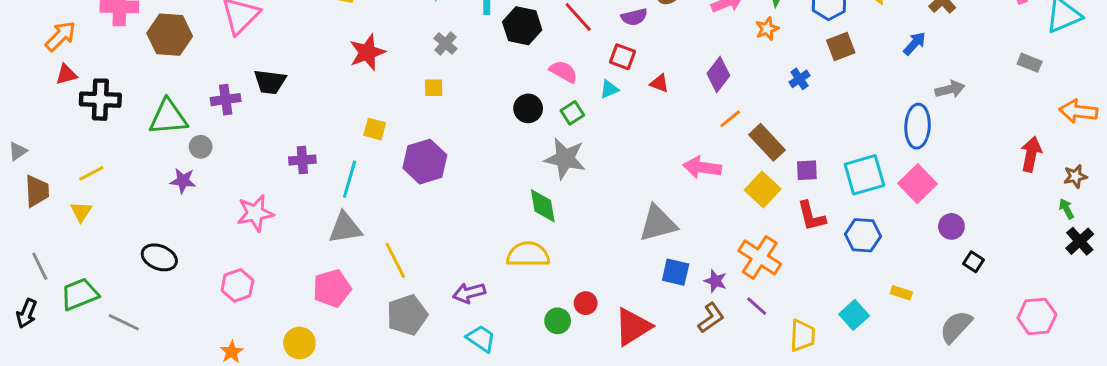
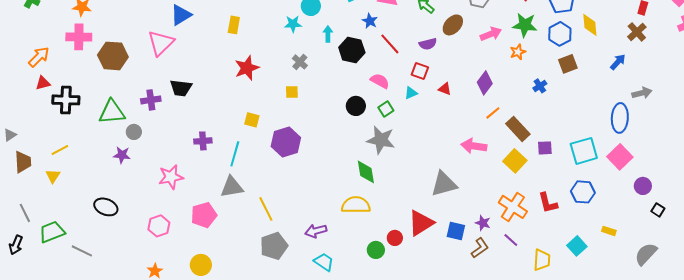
red L-shape: (811, 216) -> (548, 203), moved
blue square: (676, 272) -> (456, 231), moved
pink pentagon: (332, 288) -> (204, 215), moved
red triangle: (633, 327) -> (421, 223), moved

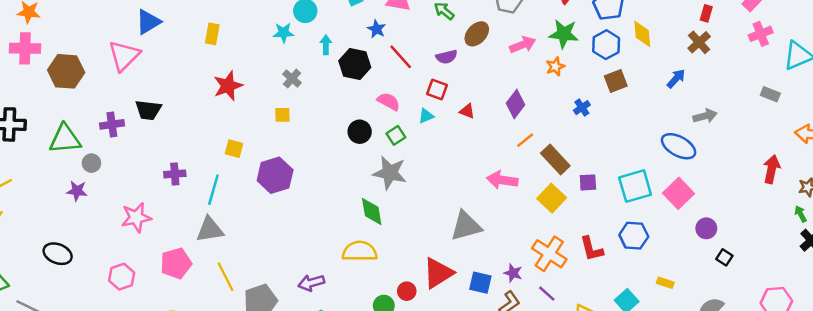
blue ellipse: (620, 118) -> (679, 146), turned -64
yellow line: (266, 209) -> (226, 277), moved

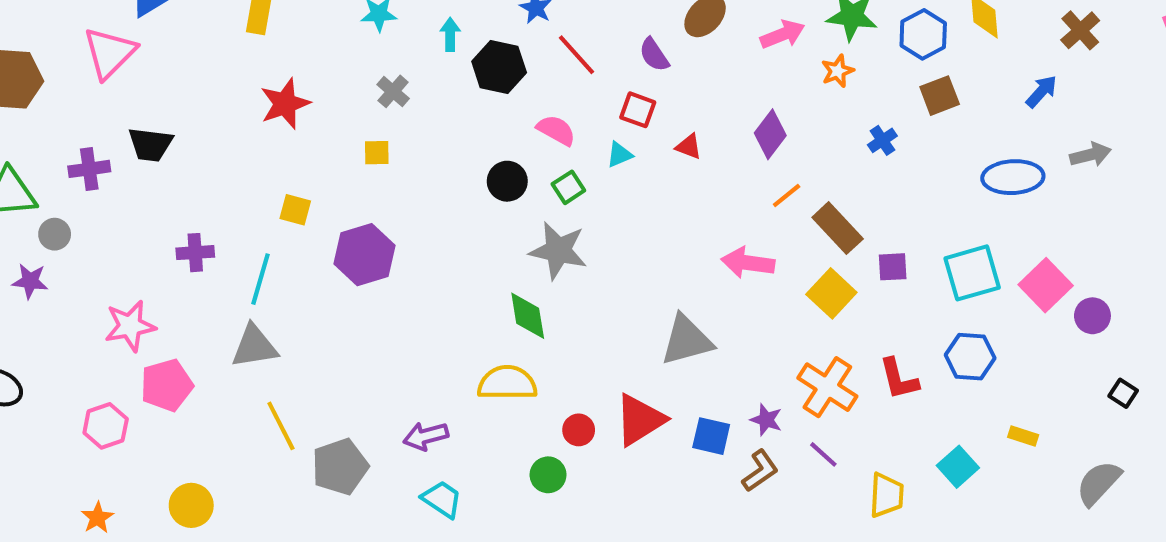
purple semicircle: (447, 57) -> (654, 55), turned 70
blue ellipse: (679, 146) -> (1013, 177), moved, turned -32
purple circle: (706, 228) -> (1092, 316), moved
pink pentagon: (176, 263) -> (167, 385), moved
red circle: (407, 291) -> (579, 430), moved

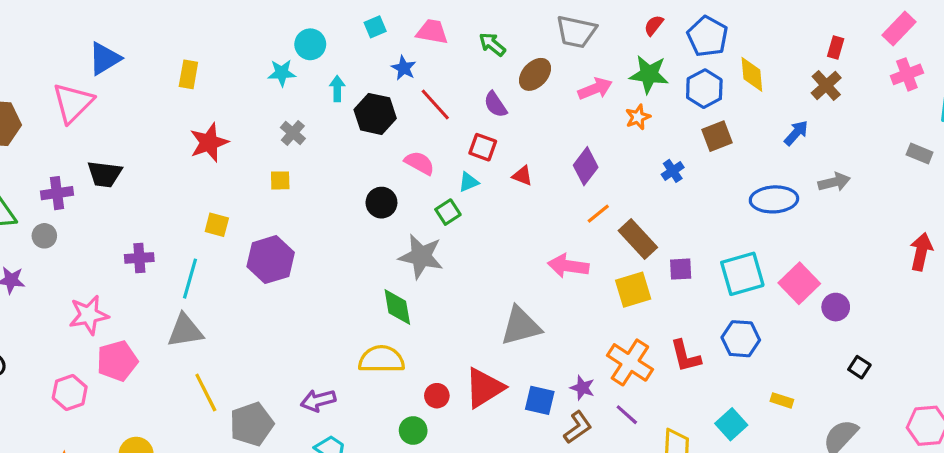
green square: (568, 187) -> (448, 212), moved
gray circle: (55, 234) -> (44, 236), moved
yellow square: (831, 293) -> (633, 290), turned 30

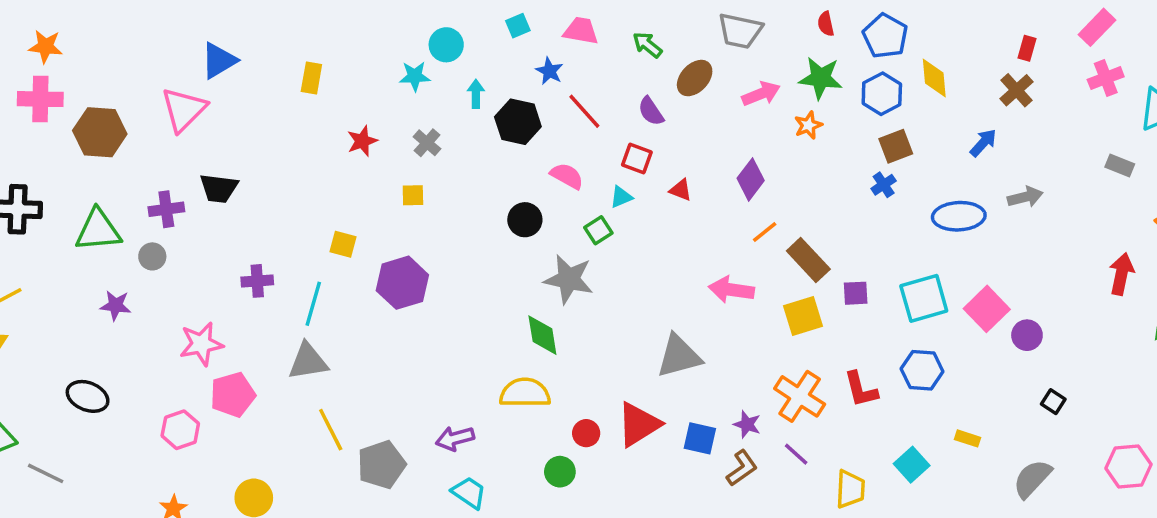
red semicircle: (654, 25) -> (826, 24), turned -50
red star: (209, 142) -> (362, 141), moved, size x0.7
blue cross: (673, 171) -> (884, 185), moved

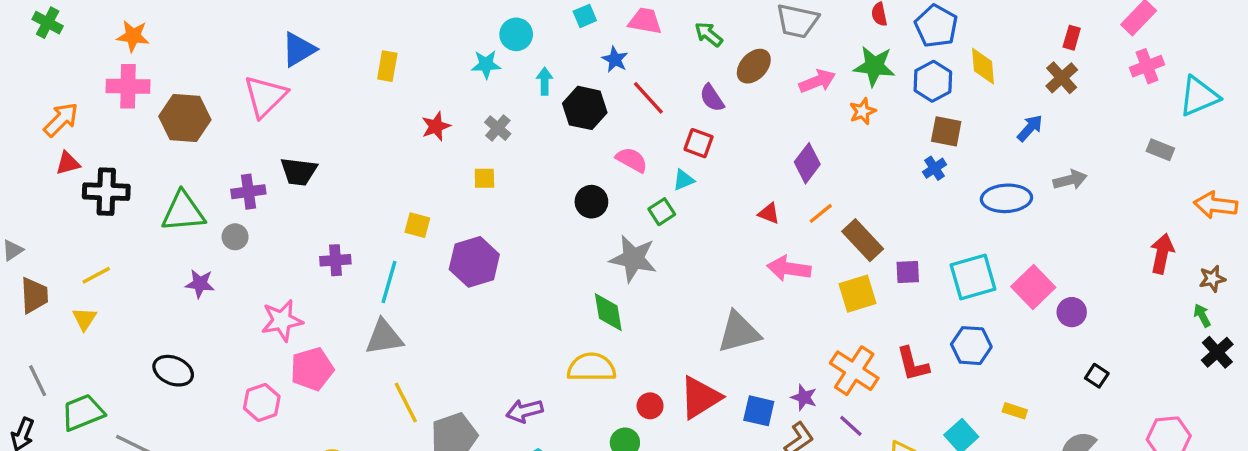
brown square: (896, 146) -> (946, 131), turned 32
red triangle: (681, 190) -> (769, 213), moved

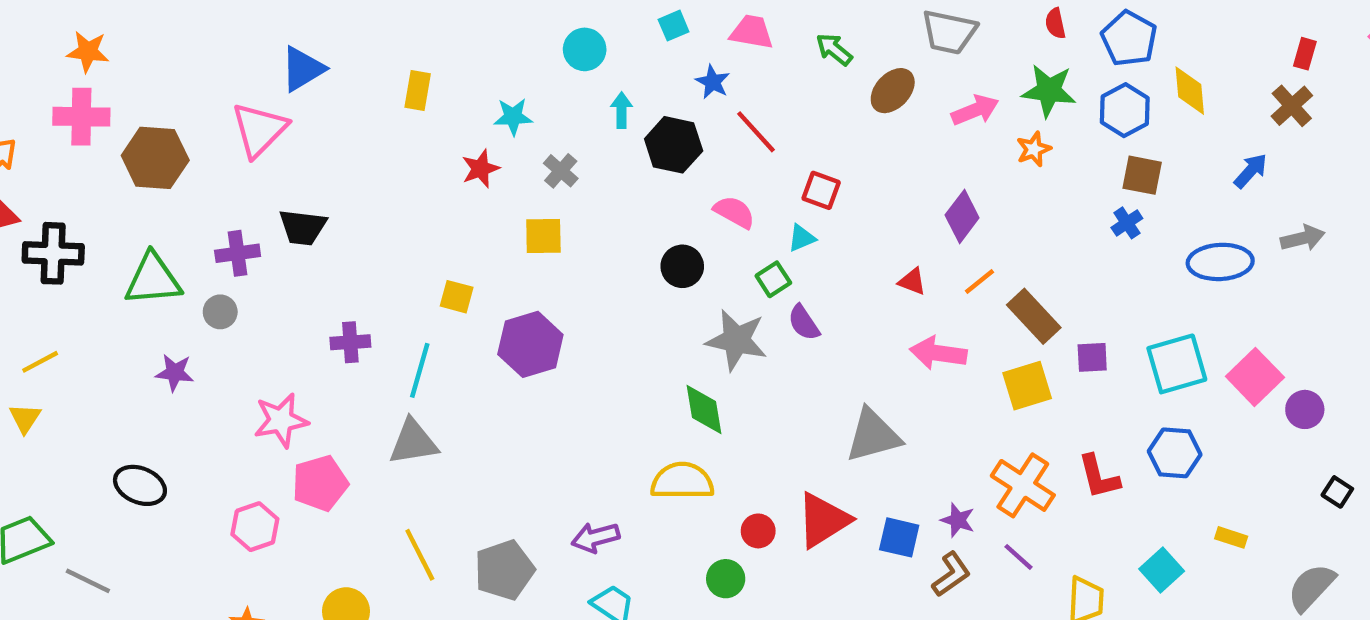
cyan star: (486, 64) -> (513, 117), moved
purple semicircle: (712, 98) -> (804, 323), moved
yellow square: (484, 178) -> (543, 236), size x1.4
yellow line: (406, 402) -> (420, 555), moved

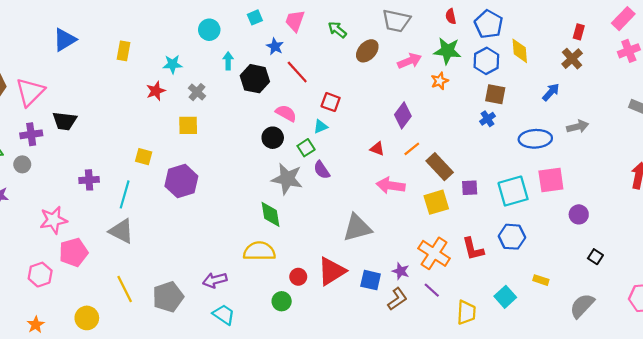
pink trapezoid: (752, 32) -> (295, 21), turned -80
pink triangle: (259, 130) -> (30, 92), moved
black circle: (682, 266) -> (273, 138), moved
pink square: (1255, 377) -> (551, 180), moved, turned 36
gray triangle: (413, 442) -> (121, 231), turned 36

